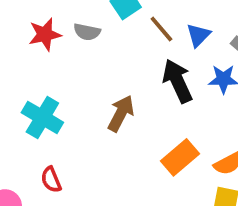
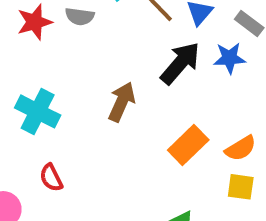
black arrow: (177, 81) -> (180, 63), turned 69

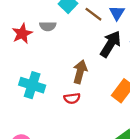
red semicircle: (51, 178) -> (72, 98), moved, turned -63

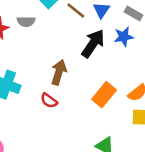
red semicircle: (72, 98) -> (49, 101), turned 42

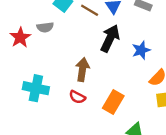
blue star: (124, 37) -> (141, 50), moved
orange rectangle: (104, 95) -> (113, 102), moved

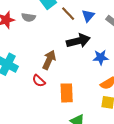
black arrow: (110, 38) -> (78, 41), turned 35
orange rectangle: (113, 102) -> (67, 93), turned -48

